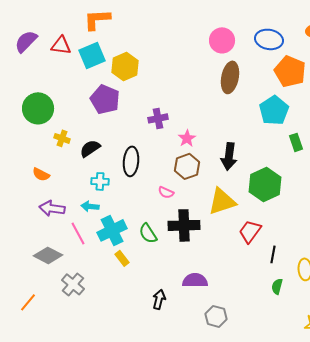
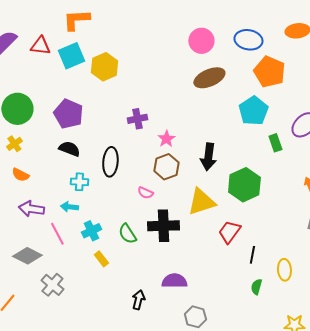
brown ellipse: (230, 77) -> (209, 78), turned 56
purple pentagon: (105, 99) -> (68, 114), moved
yellow cross: (62, 138) -> (14, 144), moved, turned 35
black semicircle: (90, 148) -> (69, 149), turned 55
cyan cross: (112, 230) -> (91, 231), size x0.7

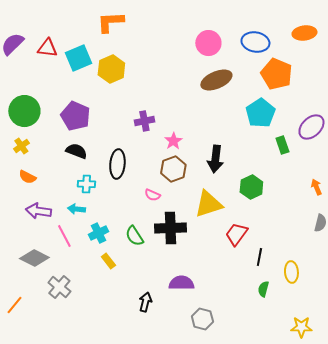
orange L-shape: (76, 20) -> (110, 22), moved
green hexagon: (244, 185) -> (251, 187), size x0.7

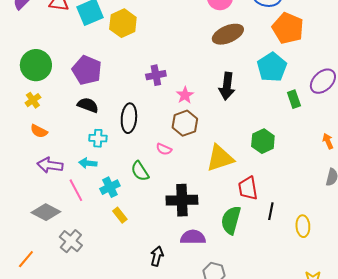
black arrow: (215, 159) -> (227, 86), moved
black cross: (170, 228) -> (182, 200), moved
red trapezoid: (236, 234) -> (248, 188), turned -45
green semicircle: (134, 236) -> (140, 171), moved
green semicircle: (263, 289) -> (231, 220), moved, size x1.8

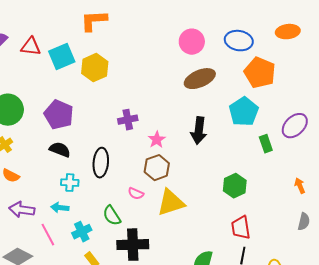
yellow triangle: (220, 158) -> (171, 203), moved
red trapezoid: (248, 188) -> (241, 228), moved
black cross: (182, 200) -> (133, 245), moved

